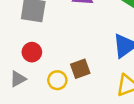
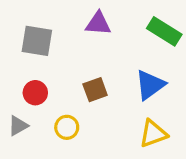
brown square: (80, 69) -> (95, 90), moved

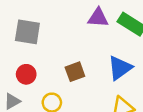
purple triangle: (98, 24) -> (98, 18), moved

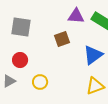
brown square: (75, 72) -> (62, 39), moved

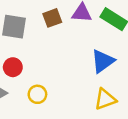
brown square: (62, 39) -> (52, 18), moved

